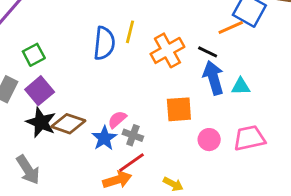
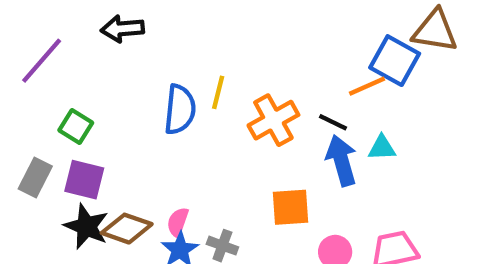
green square: (34, 55) -> (76, 126), turned -30
cyan triangle: (241, 86) -> (382, 148), moved
purple square: (40, 91) -> (84, 180), turned -36
pink semicircle: (117, 119) -> (178, 222), moved, turned -30

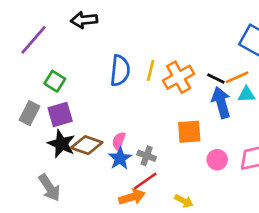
orange line: (367, 86) -> (237, 77), moved
yellow line: (218, 92) -> (151, 71), moved
purple square: (84, 180) -> (60, 114), turned -30

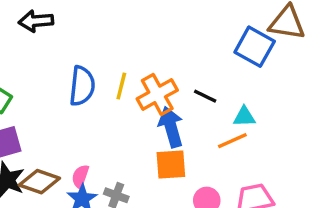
orange line: (237, 77) -> (232, 141), moved
blue arrow: (221, 102) -> (171, 127), moved

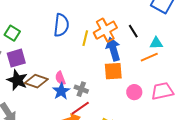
yellow line: (121, 86) -> (85, 38), moved
black line: (205, 96) -> (133, 31), turned 32
pink semicircle: (80, 176) -> (60, 78), turned -40

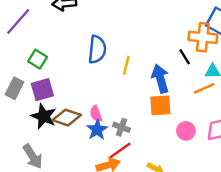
orange cross: (105, 30) -> (203, 37), moved, turned 35

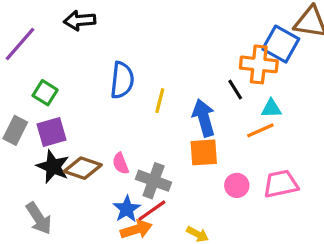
gray cross: (121, 127) -> (154, 181), size x1.5
blue star: (97, 130) -> (127, 209), moved

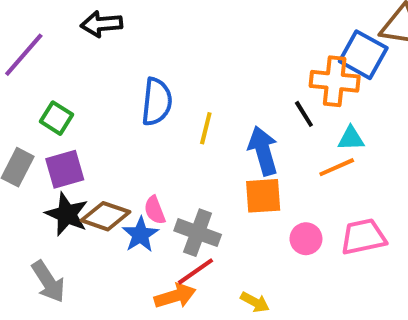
blue star: (127, 209) -> (140, 235), moved

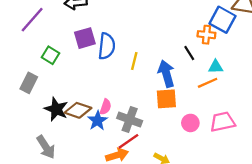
orange cross: (335, 81) -> (206, 35), size x0.7
purple square: (65, 169) -> (85, 38), moved
pink semicircle: (155, 210) -> (106, 107), turned -140

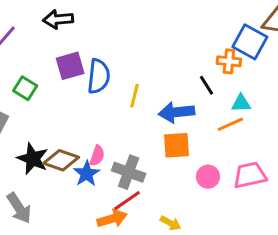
blue arrow: (166, 74) -> (177, 112), turned -80

